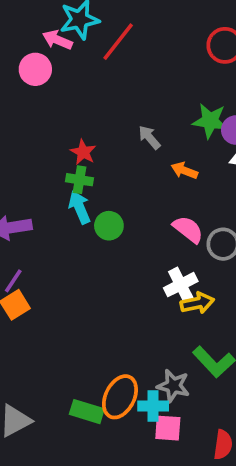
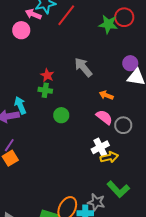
green star: (210, 121) -> (108, 24), moved
gray arrow: (149, 137) -> (83, 67), size x1.5
orange arrow: (184, 170) -> (106, 95), moved
cyan arrow: (79, 207) -> (20, 105), moved

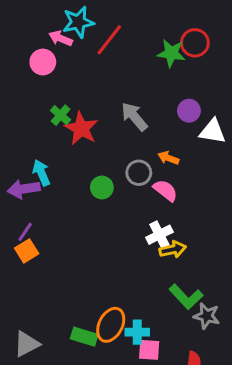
purple circle: (130, 63) -> (189, 111), moved
red star: (47, 75) -> (81, 128), size x1.6
green cross: (45, 90) -> (61, 115), moved, turned 32
gray circle: (123, 125) -> (139, 173), moved
gray star: (96, 202) -> (207, 316), moved

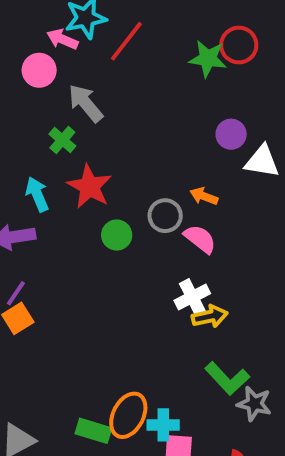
gray arrow: (134, 117) -> (86, 103), moved
red star: (81, 128) -> (90, 187), moved
cyan arrow: (41, 173) -> (37, 194), moved

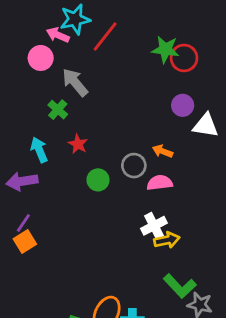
red circle: (239, 45) -> (184, 58), moved
red star: (90, 187) -> (78, 144), size x0.6
pink semicircle: (200, 239) -> (160, 183), turned -45

